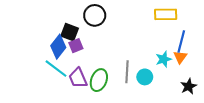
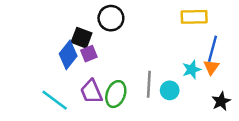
cyan line: (56, 69) -> (55, 100), moved

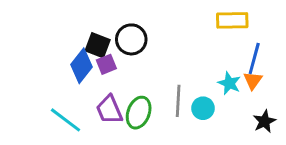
black circle: (111, 18) -> (131, 39), moved
cyan star: (192, 70) -> (229, 83), turned -30

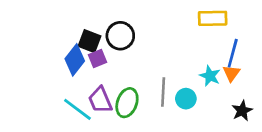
cyan line: (65, 120) -> (77, 109), moved

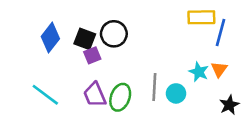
blue line: (233, 53) -> (220, 33), moved
blue diamond: (75, 60) -> (50, 38), moved
cyan line: (77, 109) -> (45, 95), moved

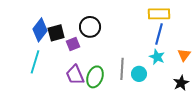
blue line: (220, 33) -> (159, 34), moved
black square: (85, 39) -> (56, 33), moved, turned -36
orange triangle: (219, 69) -> (184, 55), moved
cyan line: (45, 95) -> (35, 62), moved, turned 70

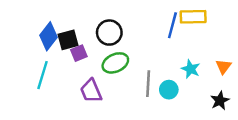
blue line: (159, 34) -> (172, 25), moved
purple square: (73, 44) -> (79, 53), moved
green ellipse: (95, 77) -> (115, 63), moved, turned 45

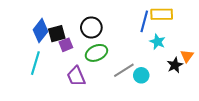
cyan star: (191, 69) -> (158, 42), moved
gray line: (148, 84) -> (124, 70), turned 55
black star: (220, 101) -> (175, 65), moved

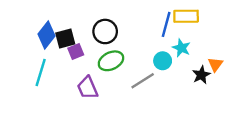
cyan circle: (141, 75) -> (163, 61), moved

